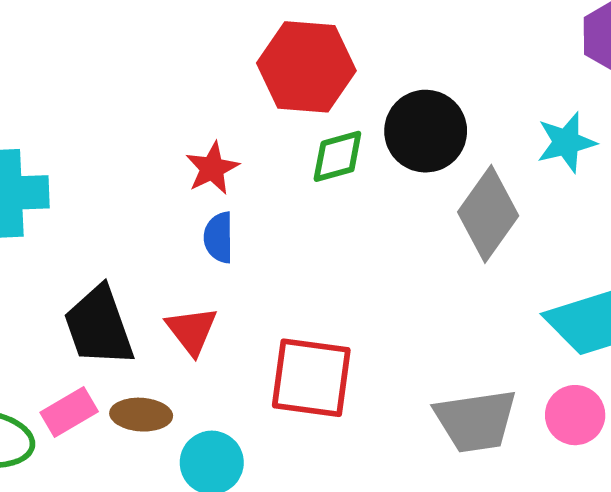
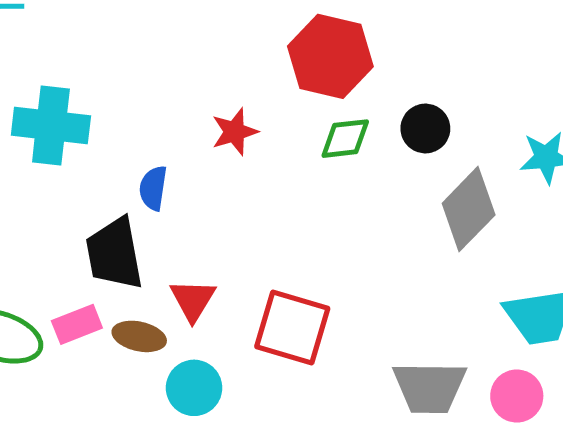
black circle: (426, 131) -> (425, 128), size x0.7
blue semicircle: (219, 237) -> (153, 188), moved
red triangle: (192, 331) -> (193, 300), moved

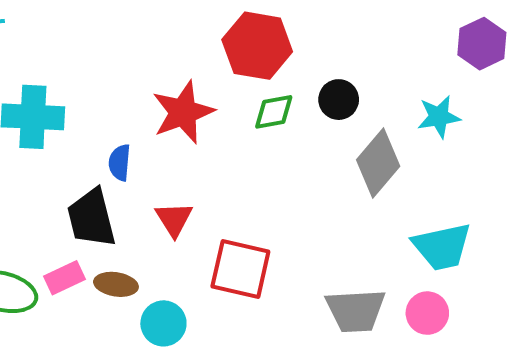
red star: (235, 132) -> (183, 112), size x1.6
red triangle: (193, 300) -> (174, 219), moved

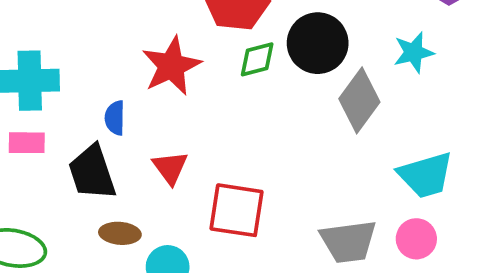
black circle: (339, 100) -> (318, 43), size x1.6
pink rectangle: (65, 278) -> (27, 143), moved, turned 30

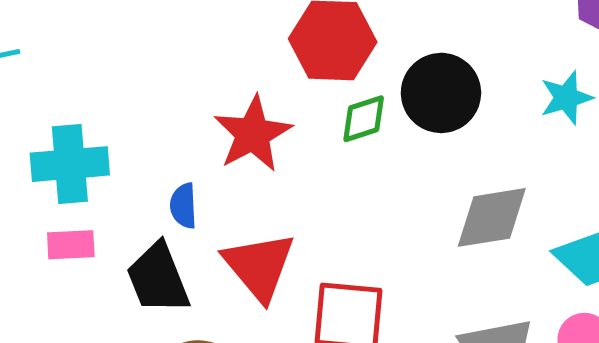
gray diamond: (359, 100) -> (492, 217), moved, turned 48
red triangle: (170, 168) -> (259, 266), size x1.6

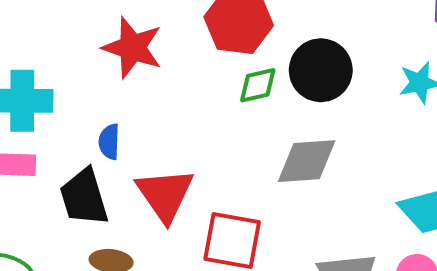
red star: (253, 134) -> (132, 48), moved, turned -30
gray diamond: (492, 217) -> (307, 161), moved

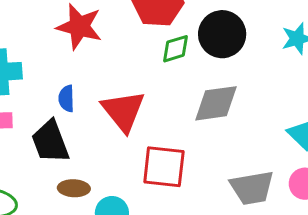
red triangle: (165, 195) -> (123, 111), moved

